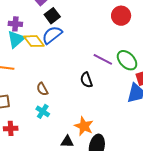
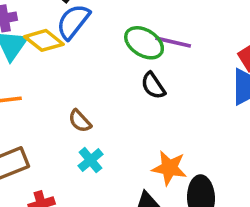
green ellipse: (127, 60) -> (144, 43), moved
cyan cross: (43, 111) -> (90, 160), turned 32

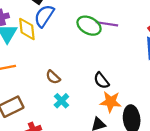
yellow diamond: (44, 40) -> (27, 29), turned 50
black semicircle: (153, 86) -> (101, 81), moved

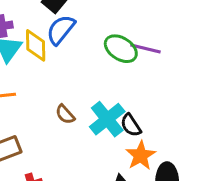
cyan cross: (61, 101) -> (107, 119), moved, size x1.6
orange star: (111, 102) -> (141, 155), turned 30

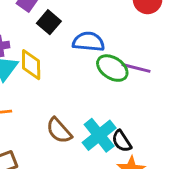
blue semicircle: (61, 30) -> (88, 42), moved, turned 56
brown semicircle: (65, 114) -> (59, 131), size x1.4

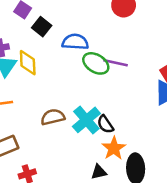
brown semicircle: (59, 131) -> (53, 117), turned 120

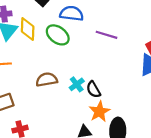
green ellipse: (96, 63) -> (58, 35), moved
cyan cross: (86, 120) -> (77, 84), size x0.6

